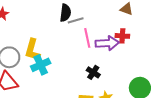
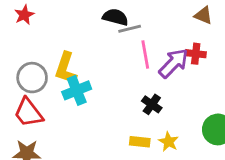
black semicircle: (65, 13) -> (115, 17), turned -84
purple arrow: (107, 43) -> (174, 63), turned -45

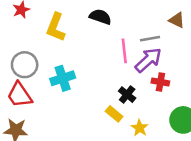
gray line: (130, 29) -> (150, 39), moved
red cross: (196, 54) -> (160, 82), moved
yellow L-shape: (66, 68) -> (56, 27), moved
yellow rectangle: (140, 142) -> (114, 114), moved, turned 30

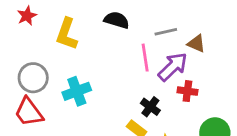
brown triangle: (177, 20) -> (196, 44), moved
gray line: (150, 39) -> (166, 32), moved

